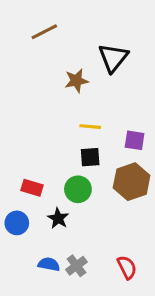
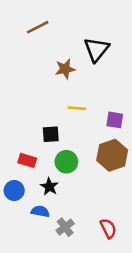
black square: (90, 157) -> (51, 134), moved
blue semicircle: (49, 264) -> (40, 211), moved

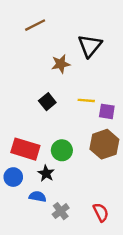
yellow line: (77, 108) -> (86, 100), moved
black square: (51, 134) -> (47, 102), moved, turned -35
red rectangle: (27, 160) -> (25, 149), size x1.6

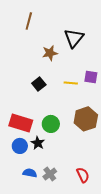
brown line: (35, 25) -> (29, 21), turned -48
purple square: (107, 111) -> (91, 77), moved
blue circle: (13, 177) -> (20, 146), moved
blue semicircle: (38, 196) -> (30, 173), moved

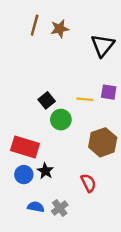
black triangle: (74, 38) -> (103, 45), moved
brown star: (50, 53) -> (60, 29), moved
green circle: (51, 124) -> (61, 120), moved
red semicircle: (83, 175) -> (88, 183), moved

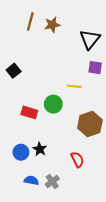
purple square: (109, 92) -> (95, 68), moved
black square: (47, 100) -> (14, 71), moved
red rectangle: (25, 147) -> (29, 112), moved, size x0.7

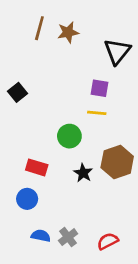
purple square: (95, 68) -> (99, 88), moved
red rectangle: (29, 112) -> (37, 167), moved
black star: (40, 149) -> (83, 173), moved
red semicircle: (77, 160) -> (108, 241), moved, turned -91

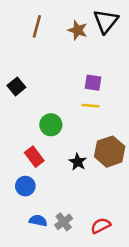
brown star: (68, 32) -> (78, 30), moved, turned 30
black triangle: (117, 51) -> (106, 21), moved
green circle: (69, 136) -> (51, 125), moved
red rectangle: (37, 167) -> (34, 157), turned 36

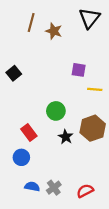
brown star: (78, 30) -> (54, 31), moved
yellow line: (90, 106) -> (95, 89), moved
green circle: (51, 125) -> (56, 111), moved

